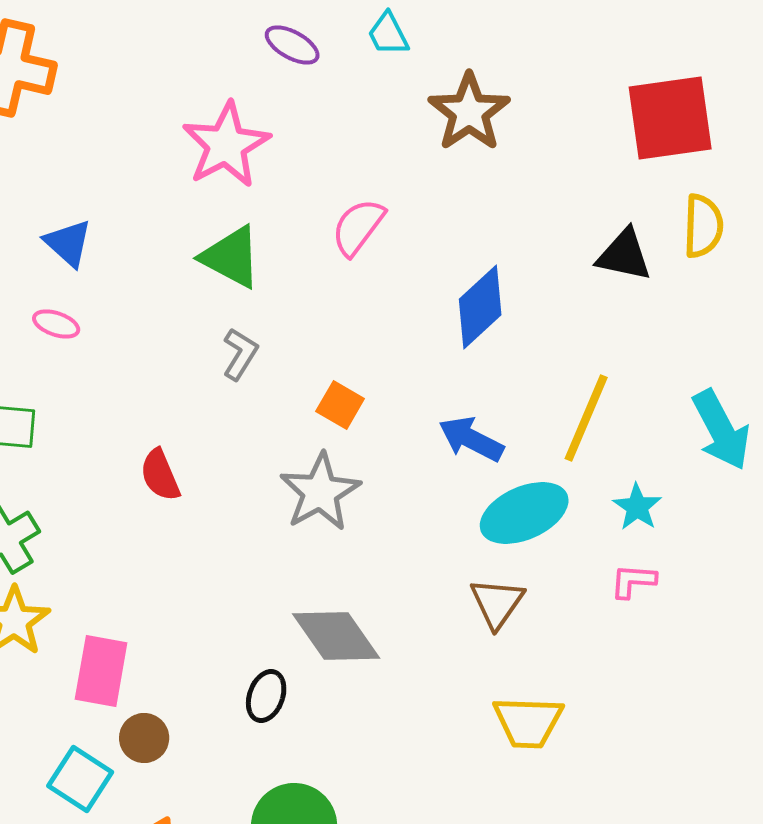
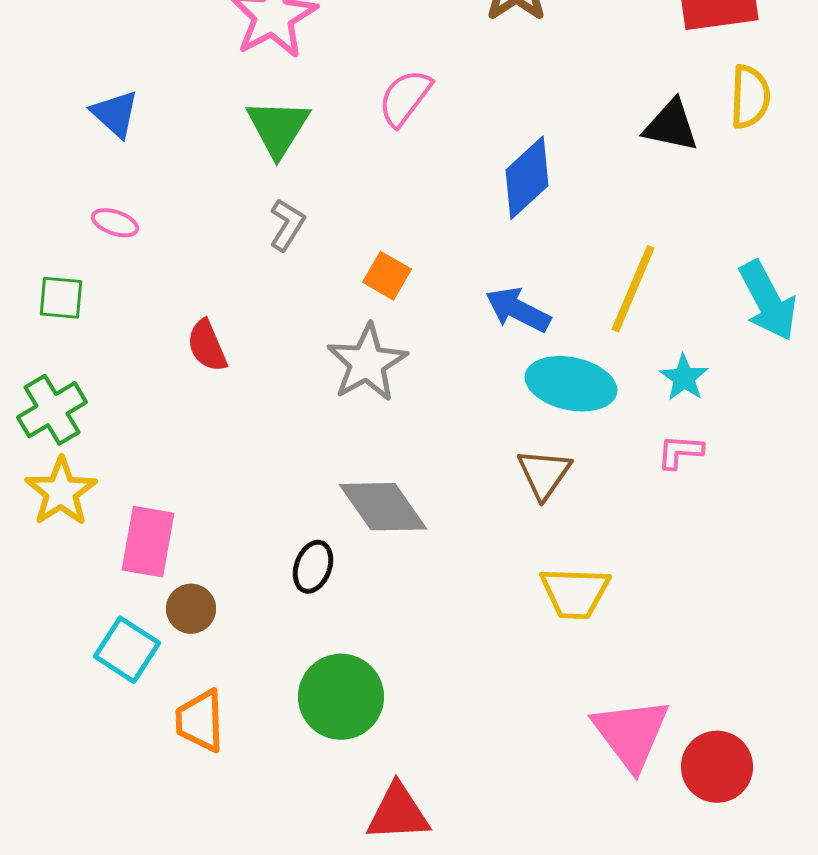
green triangle: (231, 257) -> (278, 128), turned 34
pink ellipse: (56, 324) -> (115, 223), moved
cyan ellipse: (524, 513) -> (571, 384), turned 36

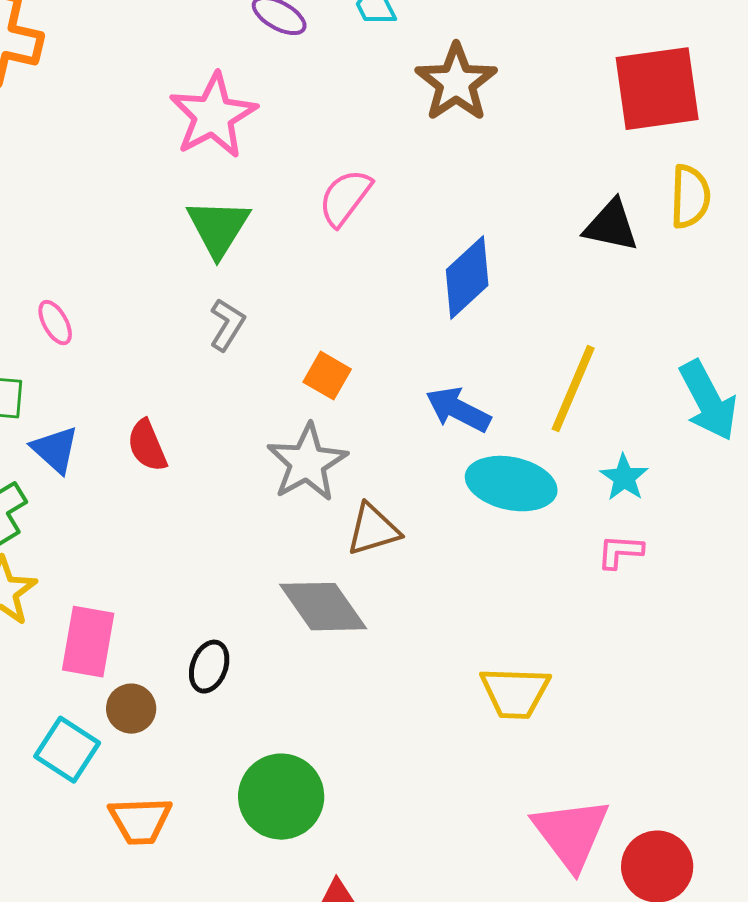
blue triangle: (115, 114) -> (55, 450), moved
pink ellipse: (115, 223) -> (55, 323), turned 42
brown triangle: (544, 474) -> (373, 530), moved, turned 38
black ellipse: (313, 567) -> (209, 667), moved
orange trapezoid: (200, 721) -> (140, 821), turned -90

